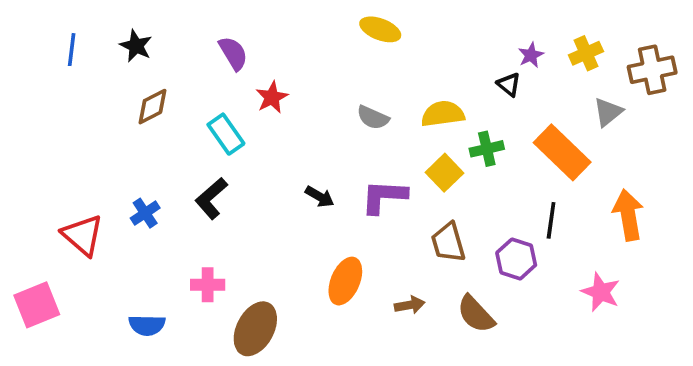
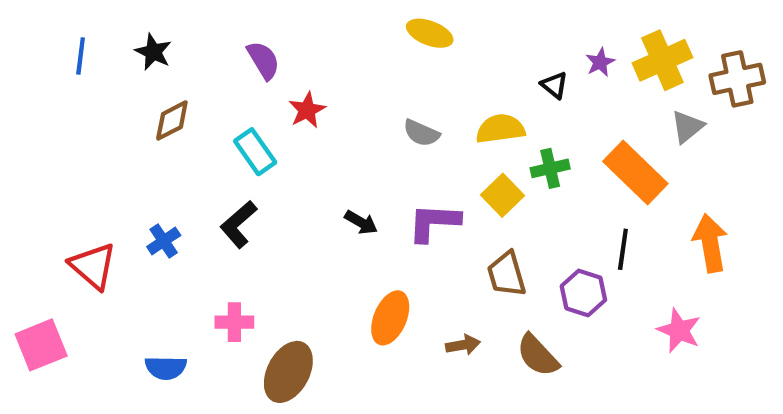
yellow cross: (586, 53) -> (662, 60), size x1.5
black triangle: (509, 84) -> (554, 85), moved

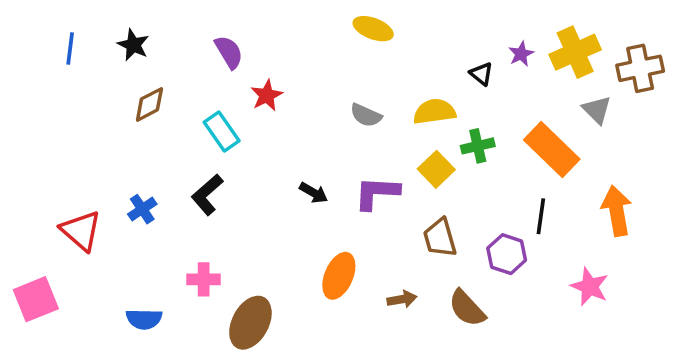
gray triangle: (687, 127) -> (597, 110), turned -36

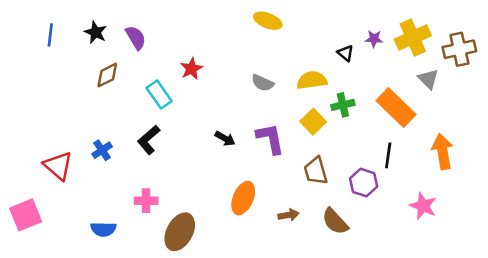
purple semicircle: (229, 52) -> (136, 38), moved
purple star: (521, 54) -> (374, 39), turned 30
purple L-shape: (377, 193) -> (270, 139), turned 76

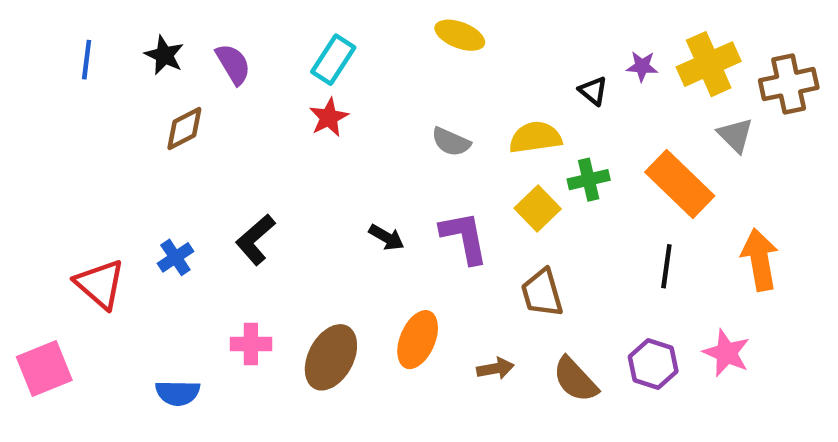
cyan rectangle: (159, 95) -> (333, 60), moved, turned 68
purple hexagon: (364, 183) -> (653, 364), moved
brown ellipse: (180, 232) -> (331, 357), moved

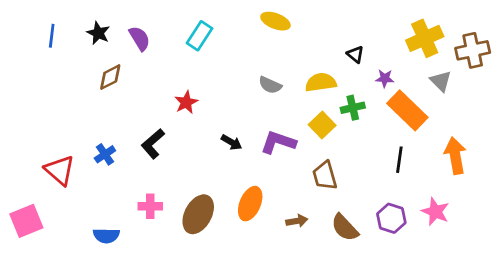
purple star: (642, 66) -> (385, 78), moved
red star: (329, 117) -> (186, 102), moved
purple L-shape: (464, 237) -> (278, 142), turned -60

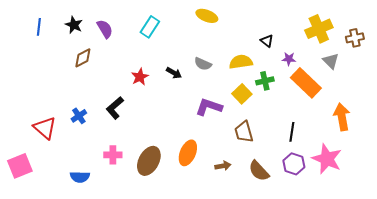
brown cross: (473, 50) -> (355, 38), size x0.7
black arrow: (232, 142) -> (174, 73), moved
black line: (399, 160) -> (292, 132), moved
pink star: (435, 212) -> (327, 159), size x1.4

